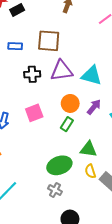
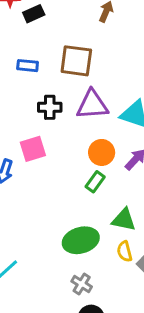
pink square: (34, 113) -> (33, 149), moved
gray cross: (55, 190) -> (82, 284), moved

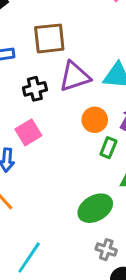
green rectangle: (95, 182) -> (108, 148), moved

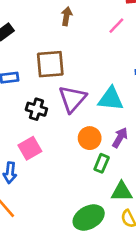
purple triangle: (75, 77) -> (72, 99), turned -32
black cross: (35, 89) -> (36, 109), turned 30

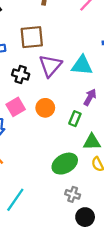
orange circle: (90, 138) -> (45, 108), moved

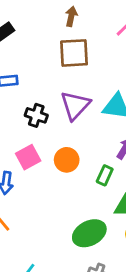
brown square: (32, 37) -> (74, 53), moved

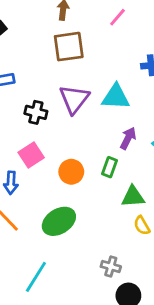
orange circle: (67, 160) -> (71, 172), moved
green ellipse: (89, 233) -> (59, 221), moved

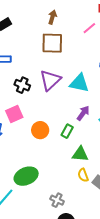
green ellipse: (59, 221) -> (26, 176), moved

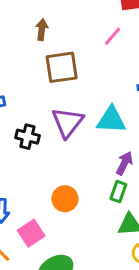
brown arrow: (52, 17) -> (42, 30), moved
pink square: (14, 114) -> (31, 233), moved
green rectangle: (67, 131) -> (118, 192), moved

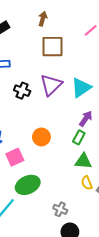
cyan triangle: (111, 120) -> (81, 88), turned -45

